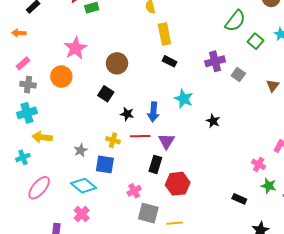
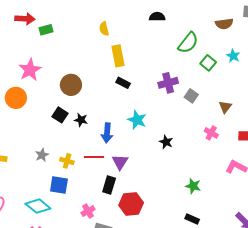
black star: (127, 114) -> (81, 120), moved
gray star: (81, 150) -> (42, 155), moved
pink cross: (259, 164) -> (211, 133), moved
green star: (269, 186) -> (193, 186), moved

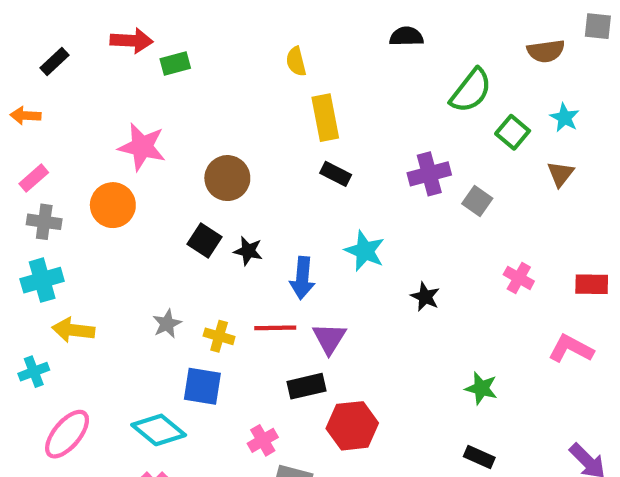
pink star: (30, 70) -> (142, 147), turned -30
brown triangle: (225, 107) -> (560, 174), moved
black rectangle: (109, 185) -> (306, 386), turned 60

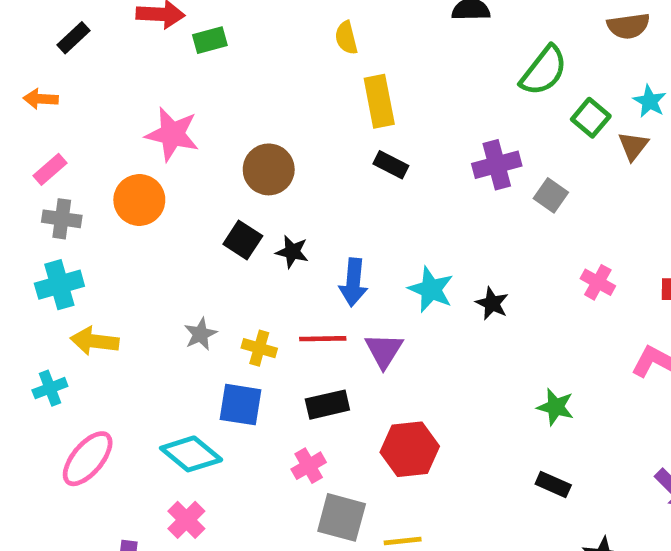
brown triangle: (560, 174) -> (633, 146), moved
cyan star: (365, 251) -> (431, 289), moved
black rectangle: (306, 386) -> (327, 405), moved

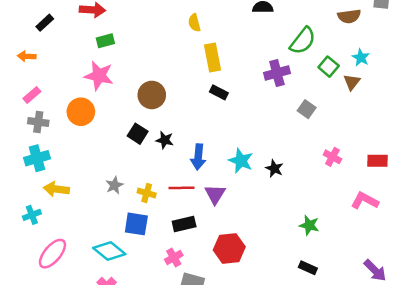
green rectangle: (210, 40) -> (105, 41), moved
purple cross: (497, 165) -> (277, 73), moved

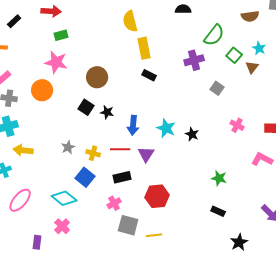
yellow semicircle: (194, 23) -> (130, 21), size x1.5
blue square: (136, 224) -> (85, 177), turned 30

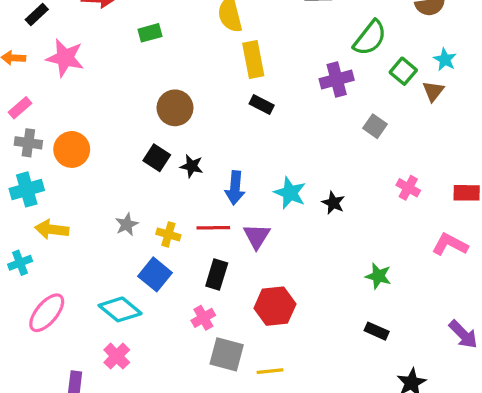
green rectangle: (61, 35) -> (150, 33), moved
pink star: (56, 62) -> (65, 58), moved
orange circle: (42, 90) -> (72, 149), moved
black rectangle: (122, 177) -> (217, 274), turned -60

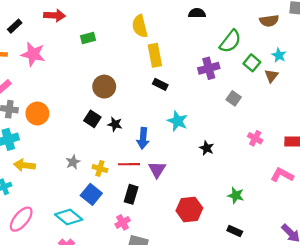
cyan star: (290, 193) -> (178, 121), moved
red hexagon: (275, 306) -> (189, 209), moved

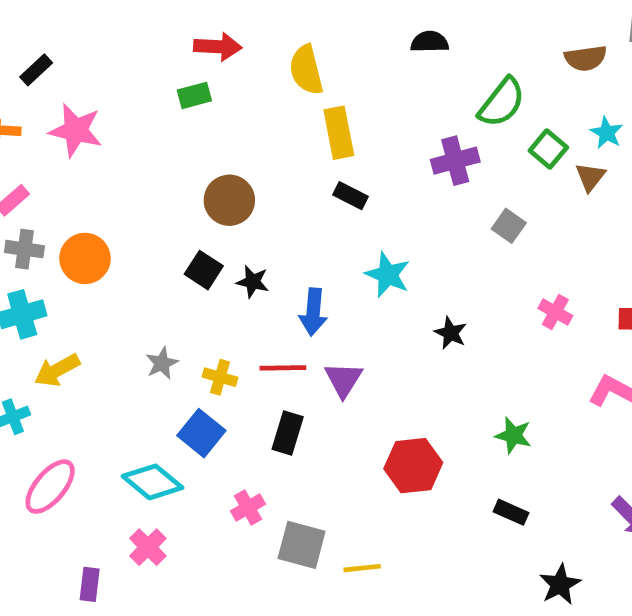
red arrow: (55, 15) -> (218, 47), moved
yellow arrow: (24, 165) -> (57, 370), turned -36
pink cross: (123, 222) -> (248, 508), moved

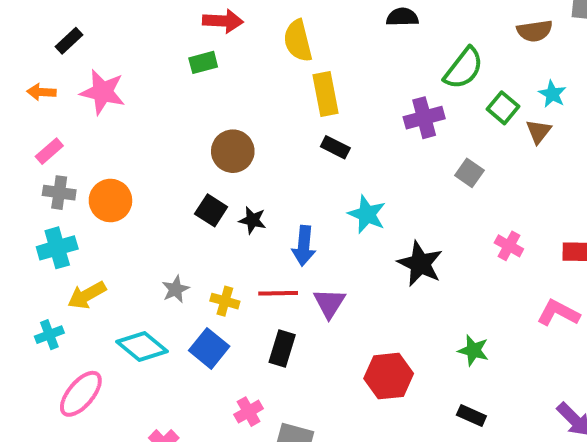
black star: (451, 333) -> (420, 264), size x1.6
cyan diamond: (153, 482) -> (142, 346), moved

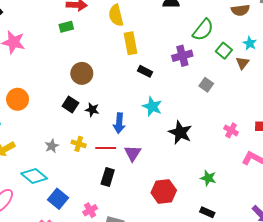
black rectangle: (335, 147) -> (145, 71), moved
pink cross: (509, 246) -> (231, 130), moved
yellow cross: (225, 301) -> (79, 144), moved
blue square: (209, 348) -> (58, 199), moved

